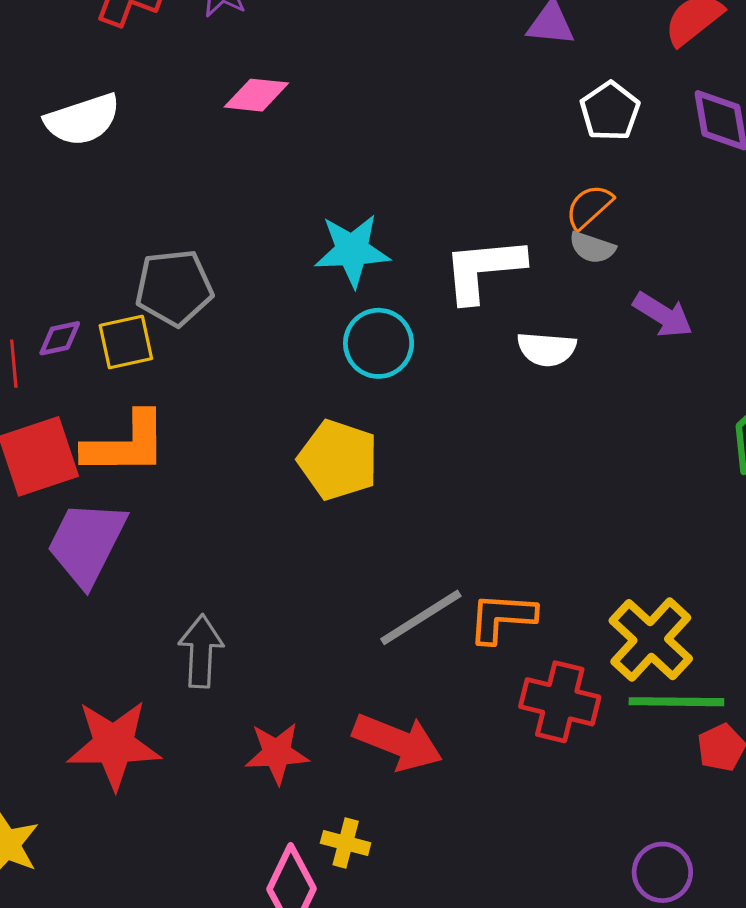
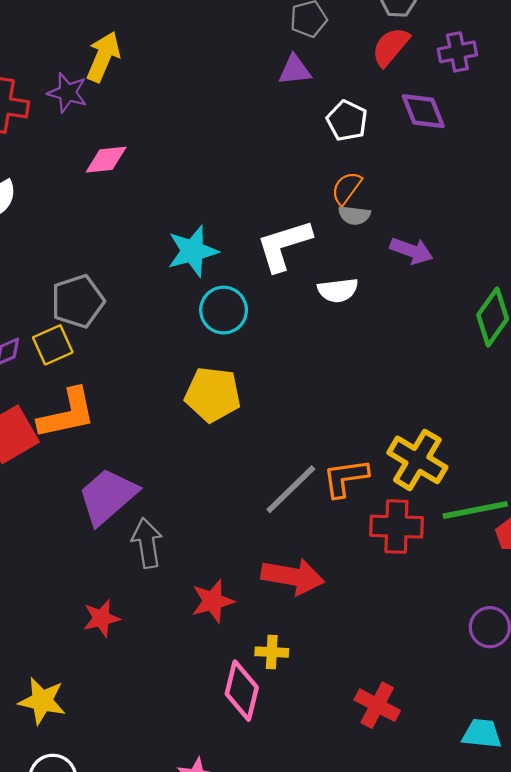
purple trapezoid: (87, 543) -> (108, 496), moved, turned 34
yellow cross: (651, 640) -> (417, 460), moved
red star: (114, 745) -> (101, 618), size x0.6

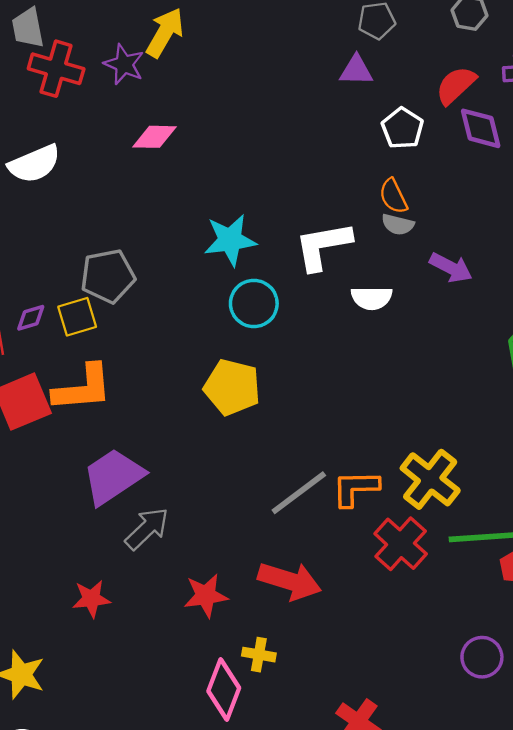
red semicircle: (391, 47) -> (456, 85), moved
orange semicircle: (346, 188) -> (393, 196), turned -69
red cross: (396, 527) -> (401, 544), turned 33
gray arrow: (147, 543) -> (147, 529), turned 48

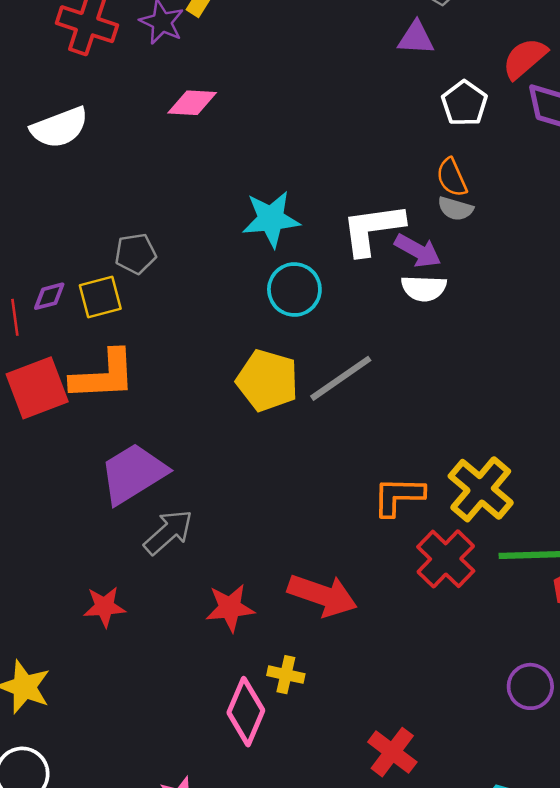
purple arrow: (451, 268) -> (418, 251), moved
gray pentagon: (108, 276) -> (135, 254), size x0.7
gray line: (299, 493) -> (341, 378), moved

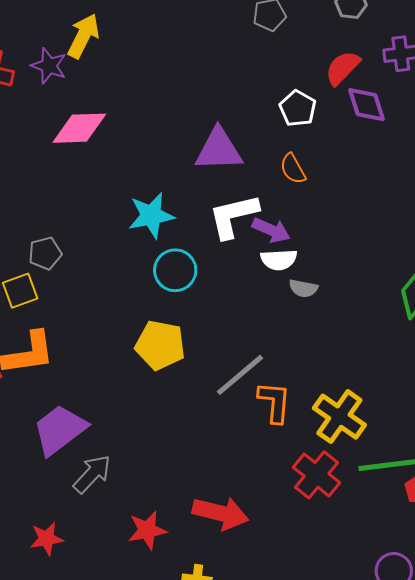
purple triangle: (416, 38) -> (219, 150), moved, size x1.6
pink diamond: (192, 103) -> (79, 128), size x1.4
gray semicircle: (455, 209) -> (303, 288), moved
gray line: (341, 378) -> (240, 375), moved
orange L-shape: (398, 496) -> (274, 402), moved, turned 99

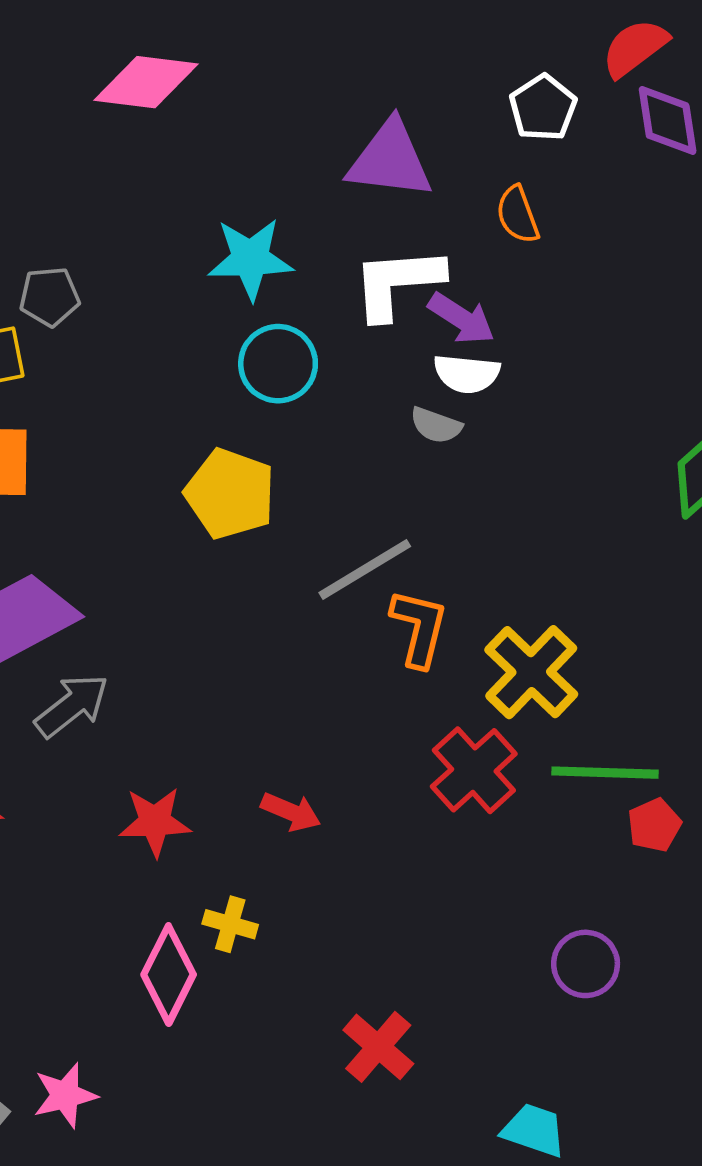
gray semicircle: (303, 288) -> (436, 425), moved
red arrow: (220, 513) -> (291, 812), size x0.6

